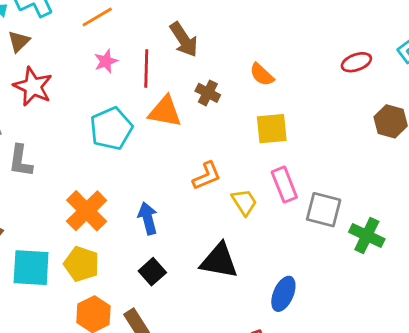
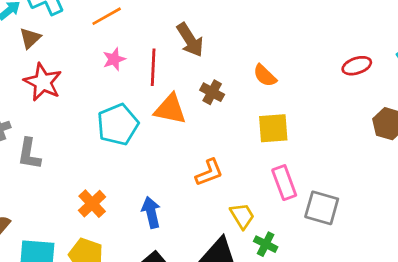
yellow trapezoid: (244, 202) -> (242, 216), moved
orange cross: (87, 211) -> (92, 204), size x0.7
green cross: (367, 235) -> (266, 244), moved, size x0.7

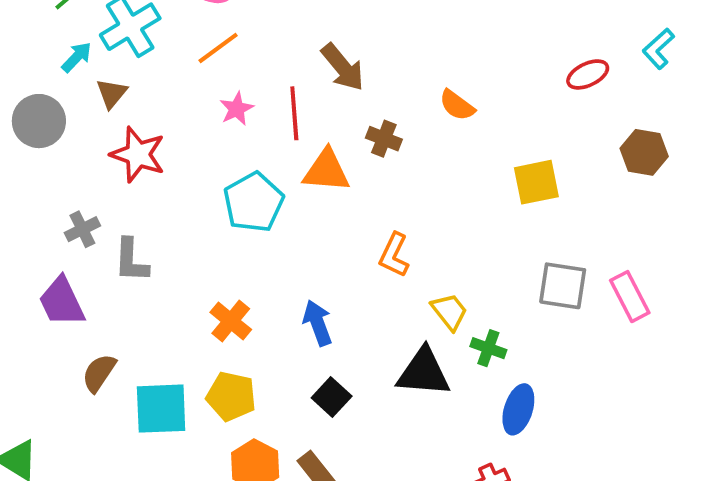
yellow square: (273, 128) -> (536, 182), moved
orange L-shape: (209, 172) -> (394, 255), turned 144
pink rectangle: (284, 183) -> (630, 297), moved

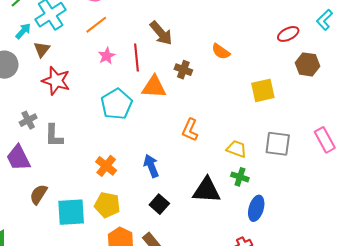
brown hexagon: (644, 152) -> (307, 64), moved
pink rectangle: (630, 297) -> (325, 140), moved
yellow trapezoid: (449, 312) -> (237, 149), moved, turned -30

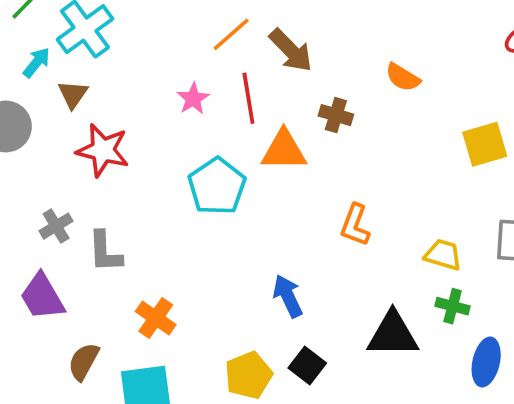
orange line: (96, 25) -> (231, 34), moved
orange cross: (106, 166) -> (156, 318), moved
yellow pentagon: (107, 205) -> (248, 375), moved, turned -30

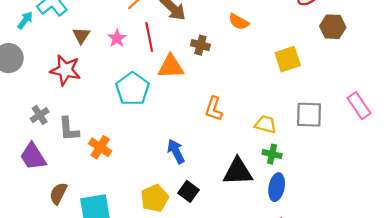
brown triangle: (73, 94) -> (81, 35), moved
orange cross: (156, 318) -> (100, 147), moved
blue ellipse: (486, 362) -> (277, 187), moved

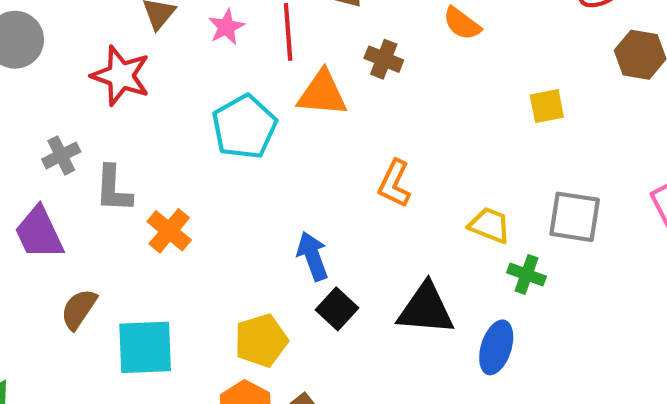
yellow square: (288, 59) -> (547, 106), size x0.7
green cross: (272, 154) -> (526, 274), moved
black square: (189, 191) -> (337, 309), moved

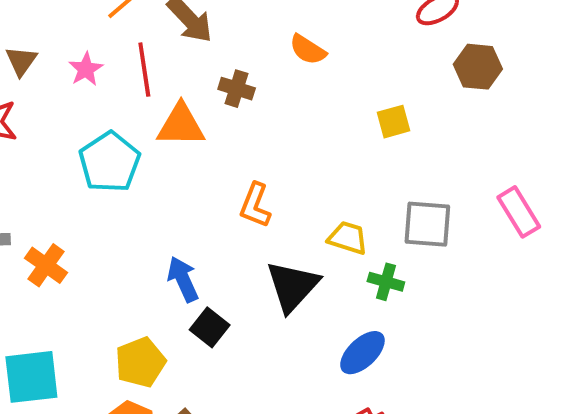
black triangle: (426, 309) -> (292, 286), moved, turned -48
blue ellipse: (496, 347) -> (362, 353), turned 33

